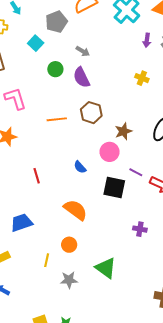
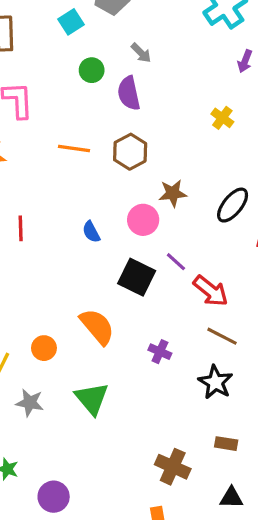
orange semicircle: (75, 210) -> (97, 327), moved

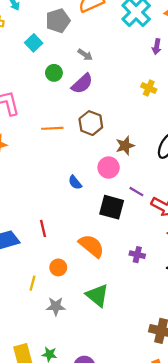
purple semicircle: (129, 93) -> (82, 84), turned -110
red line: (21, 228) -> (43, 228), moved

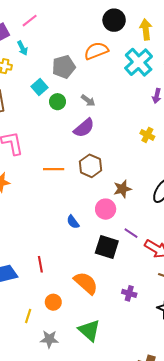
green circle: (54, 73) -> (58, 102), moved

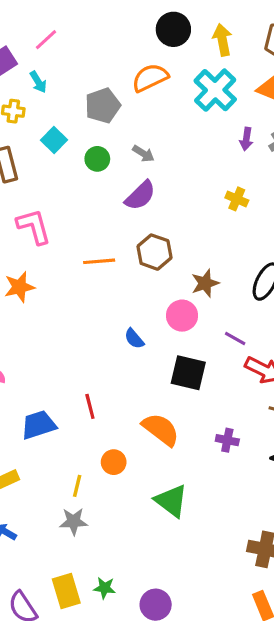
cyan square: (39, 87) -> (54, 140), moved
purple line: (131, 233) -> (235, 339), moved
gray star: (49, 339) -> (74, 521), moved

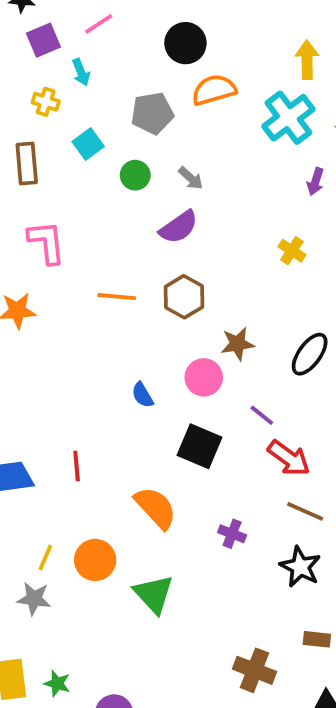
black circle: (173, 29) -> (185, 43), moved
orange circle: (114, 462) -> (95, 560), moved, size x1.4

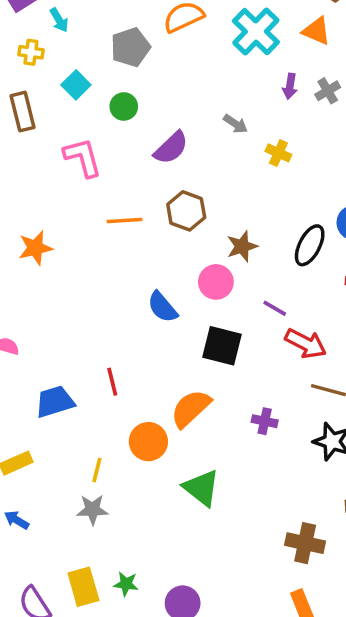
gray arrow: (191, 178) -> (235, 124), moved
pink L-shape: (47, 242) -> (83, 157), moved
blue semicircle: (143, 395) -> (162, 307), size x1.4
orange semicircle: (156, 508) -> (191, 408), turned -81
orange circle: (95, 560) -> (148, 442), moved

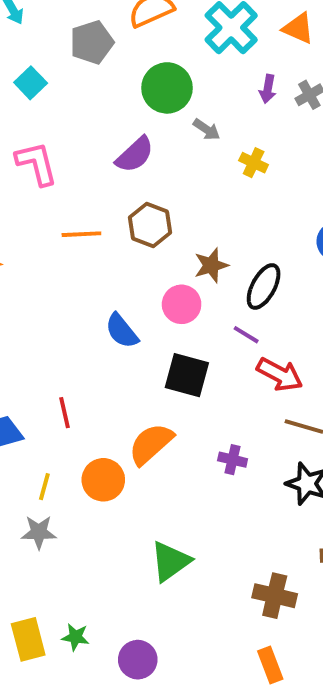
green circle: (124, 106) -> (167, 88), moved, size x1.6
black ellipse: (310, 245) -> (264, 286), moved
yellow line: (97, 470) -> (44, 487), moved
green triangle: (201, 488) -> (170, 561), moved, turned 45
gray star: (92, 510) -> (39, 532), moved

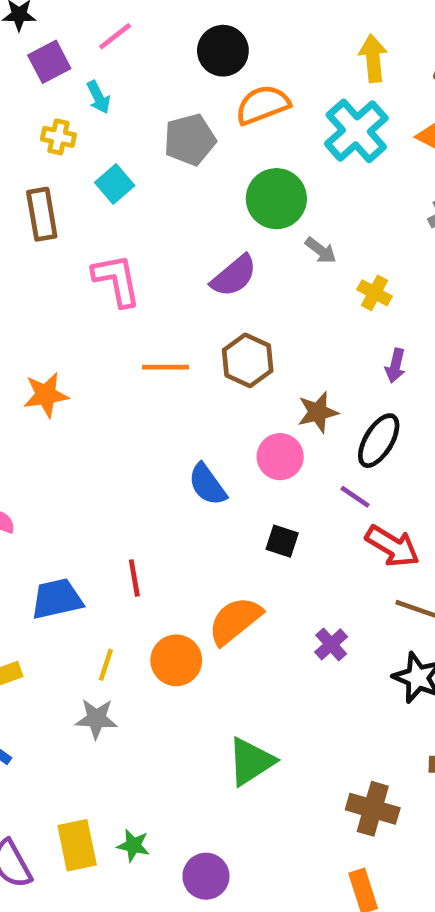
purple arrow: (268, 89) -> (395, 366), moved
black square: (187, 375) -> (282, 541), size x0.6
purple cross: (233, 460) -> (331, 644), turned 32

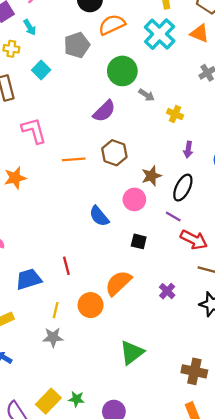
pink L-shape: (117, 280) -> (34, 131), moved
yellow rectangle: (77, 845) -> (48, 401), turned 60

